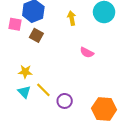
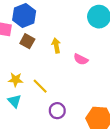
yellow arrow: (72, 18) -> (56, 45), moved
yellow line: (43, 90) -> (40, 86), moved

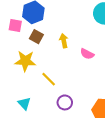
yellow star: (16, 80) -> (25, 61), moved, size x1.5
cyan triangle: (14, 101) -> (24, 103), moved

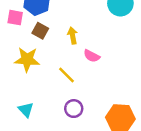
pink semicircle: (87, 54) -> (92, 56), moved
yellow line: (49, 79) -> (67, 75), moved

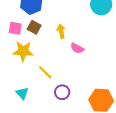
pink square: (15, 18) -> (15, 28), moved
yellow line: (67, 75) -> (45, 72), moved

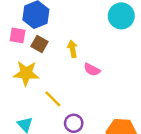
pink square: (15, 28) -> (18, 35), moved

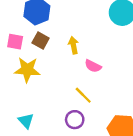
pink square: (18, 35) -> (15, 42), moved
yellow line: (53, 99) -> (83, 95), moved

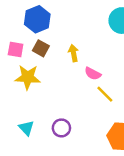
yellow line: (83, 95) -> (105, 94), moved
purple circle: (75, 120) -> (61, 128), moved

